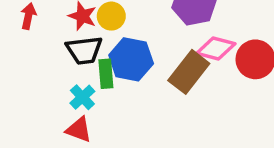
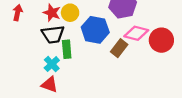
blue hexagon: (131, 59) -> (95, 30), moved
brown rectangle: (189, 72) -> (119, 48), size x0.7

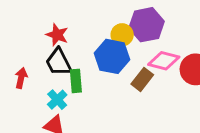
red arrow: (18, 13) -> (21, 78), moved
yellow circle: (70, 13) -> (122, 35), moved
black trapezoid: (53, 34) -> (59, 62), turned 70

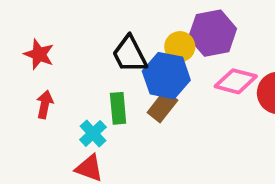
red star: (57, 35) -> (39, 54), moved
black trapezoid: (59, 62) -> (130, 54), moved
brown rectangle: (142, 79) -> (162, 106), moved

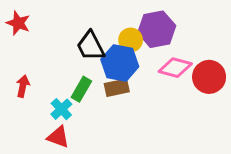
red star: (39, 54) -> (18, 23), moved
brown rectangle: (162, 106) -> (117, 88), turned 40
green rectangle: (118, 108) -> (81, 89), turned 35

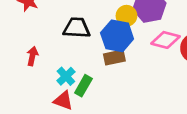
black trapezoid: (91, 46) -> (77, 28), moved, turned 120
green rectangle: (81, 89) -> (83, 86), moved

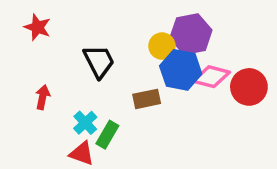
black trapezoid: (77, 28) -> (99, 61), turned 60
blue hexagon: (117, 36) -> (181, 70), moved

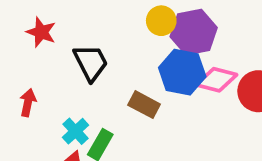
red star: (38, 27) -> (41, 32), moved
yellow circle: (162, 46) -> (161, 21), moved
brown rectangle: (147, 99) -> (144, 105), turned 40

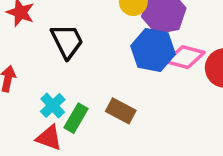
brown rectangle: (144, 105) -> (121, 111), moved

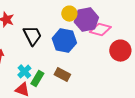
blue hexagon: (153, 50) -> (64, 41), moved
pink diamond: (185, 57) -> (100, 30), moved

